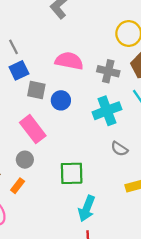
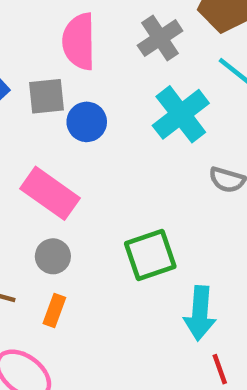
pink semicircle: (69, 61) -> (79, 41), turned -84
gray cross: (108, 71) -> (160, 38), turned -30
gray square: (36, 90) -> (47, 96), moved

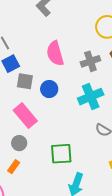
pink semicircle: (79, 41) -> (55, 53), turned -30
gray square: (47, 96) -> (25, 81), moved

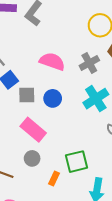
pink semicircle: (55, 53) -> (52, 61), turned 135
orange rectangle: (14, 167) -> (54, 179), moved

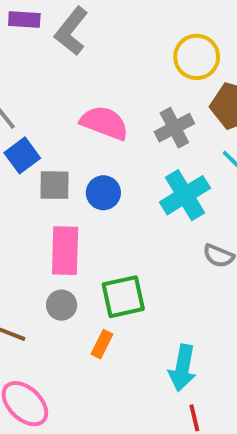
pink rectangle: (33, 130) -> (65, 251), turned 50
green square: (76, 162) -> (123, 297), moved

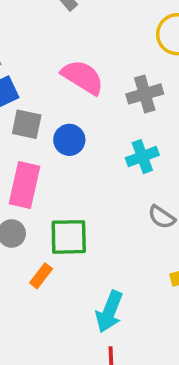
cyan cross: (185, 195) -> (142, 157), size x0.7

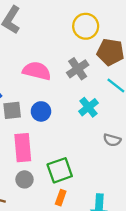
orange rectangle: (41, 276) -> (61, 198), moved

